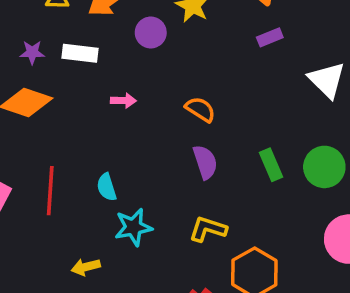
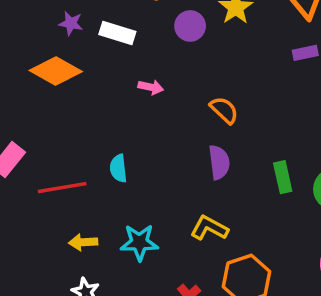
red line: (50, 191) -> (62, 188), moved, turned 66
cyan star: (133, 227) -> (139, 242), moved

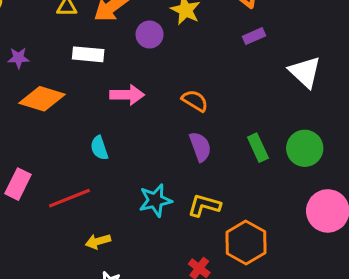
purple star: (71, 23) -> (18, 58), moved
pink arrow: (151, 87) -> (127, 95), size x1.5
cyan semicircle: (118, 168) -> (99, 148), moved
cyan star: (139, 242) -> (155, 200), moved

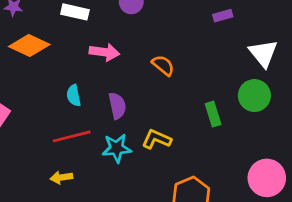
purple semicircle: (200, 147) -> (117, 106), moved
green circle: (305, 148) -> (254, 96), moved
red line: (69, 198) -> (72, 136), moved
yellow L-shape: (204, 205) -> (156, 139), moved

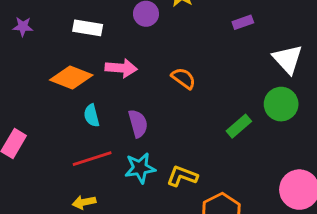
orange diamond: (29, 45) -> (71, 78), moved
green rectangle: (213, 114) -> (239, 126), turned 70
yellow L-shape: (156, 139) -> (182, 176), moved

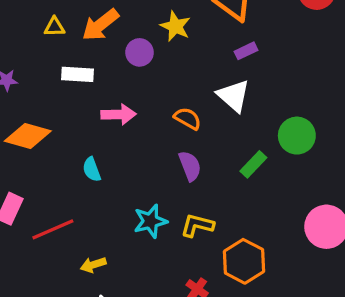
white triangle: (288, 59) -> (234, 96), moved
orange diamond: (71, 78) -> (28, 136), moved
purple semicircle: (138, 123) -> (190, 166), moved
red line: (92, 159) -> (53, 229), moved

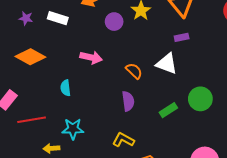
white rectangle: (78, 74) -> (58, 18), moved
white triangle: (234, 96) -> (167, 64), turned -35
cyan star: (150, 221) -> (73, 129), moved

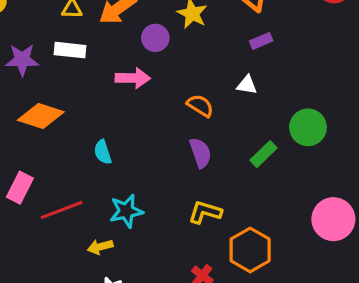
purple star: (26, 18) -> (22, 60), size x1.5
pink arrow: (91, 57) -> (133, 78), moved
white triangle: (167, 64) -> (247, 85), size x0.6

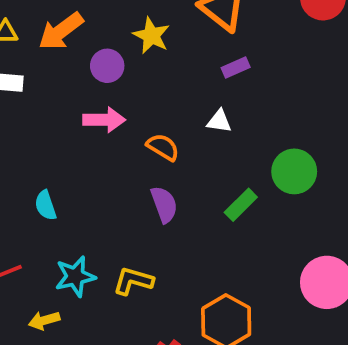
pink arrow: (133, 78) -> (104, 120), moved
yellow L-shape: (205, 212) -> (133, 281), moved

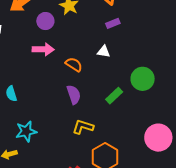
yellow L-shape: (133, 281) -> (83, 127), moved

